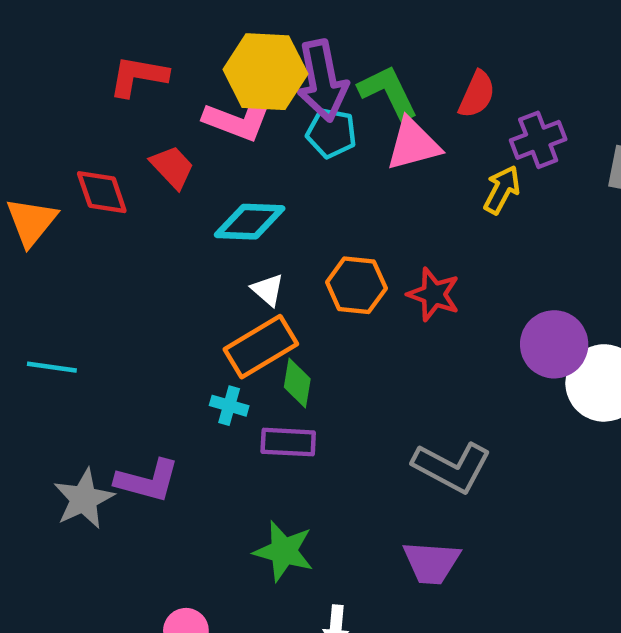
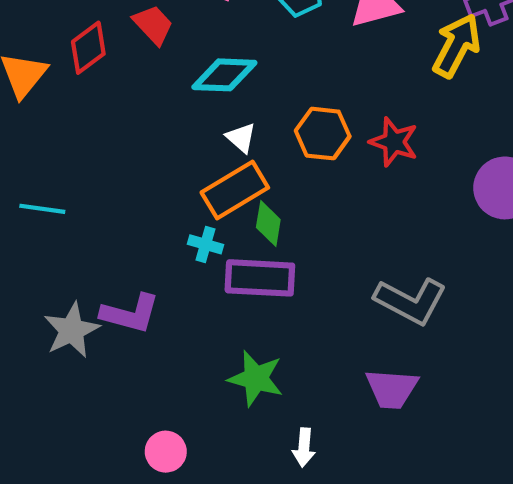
yellow arrow: (502, 190) -> (457, 46), size x1.4
red diamond: (102, 192) -> (88, 48), turned 72
purple rectangle: (288, 442) -> (260, 278), size x1.4

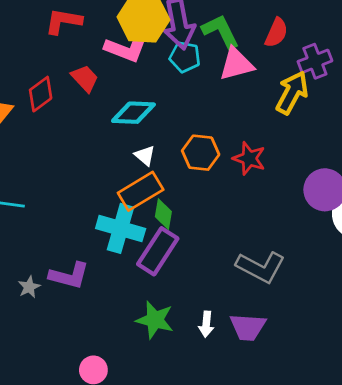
cyan cross: (206, 244) -> (121, 228), size x2.0
purple rectangle: (260, 278) -> (158, 251), turned -60
gray star: (72, 330) -> (29, 287), size x0.6
white arrow: (304, 447) -> (206, 324), moved

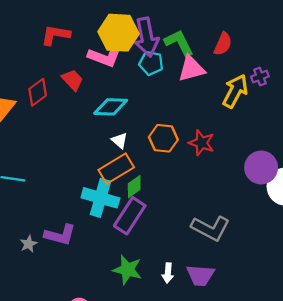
purple cross: (315, 61) -> (260, 77), moved, size x0.7
green diamond: (163, 214) -> (134, 187), turned 45

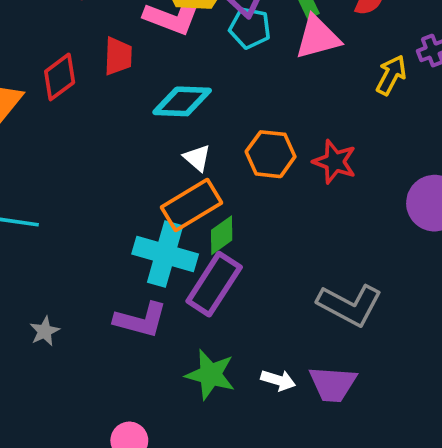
red trapezoid: (72, 80) -> (118, 56), turned 45
yellow arrow: (235, 91) -> (391, 75), size x0.7
purple L-shape: (60, 235) -> (141, 320), moved
white arrow: (168, 273) -> (278, 380), turned -78

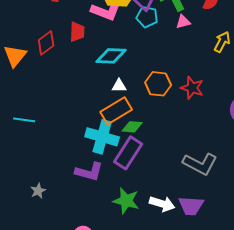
pink triangle: (318, 37) -> (183, 22), size x0.6
white triangle: (197, 158) -> (119, 86), turned -42
green diamond: (222, 235) -> (132, 127), turned 40
gray star: (45, 331) -> (38, 191), moved
white arrow: (278, 380) -> (162, 204), size x1.4

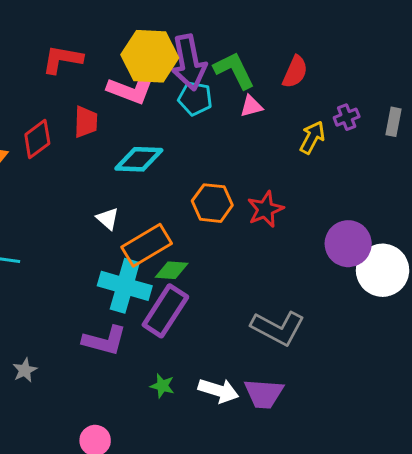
white triangle: (119, 86) -> (108, 219), moved, turned 42
red star: (192, 88) -> (265, 209), turned 30
green star: (126, 201) -> (162, 386), size x0.6

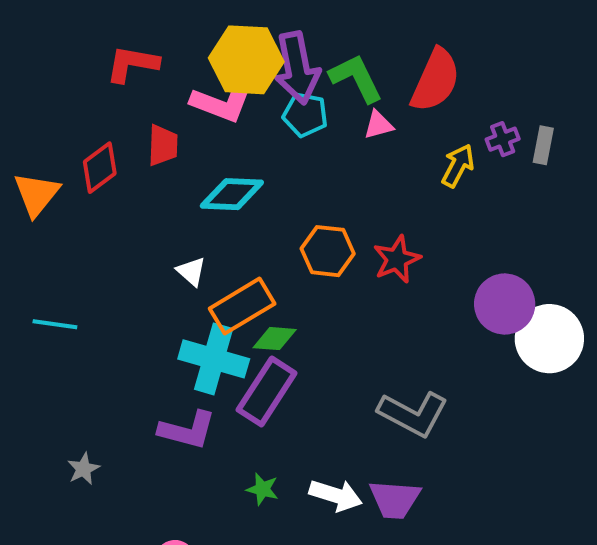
red semicircle: (295, 72) -> (435, 80), size x1.5
gray rectangle: (393, 122) -> (543, 145), moved

